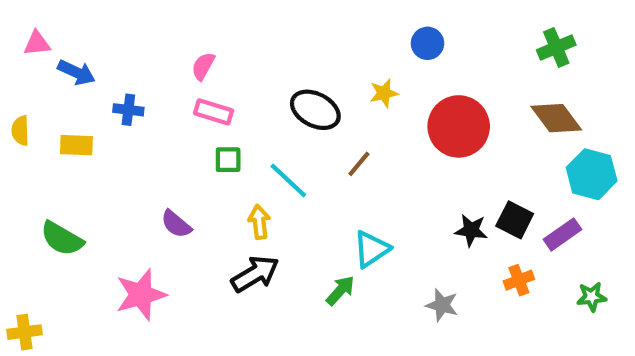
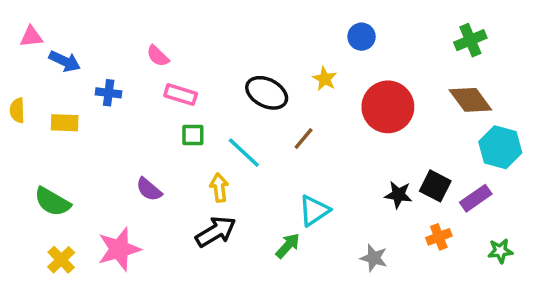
pink semicircle: (203, 66) -> (158, 56), moved, turned -75
yellow star: (384, 93) -> (325, 79), turned -30
yellow cross: (25, 332) -> (61, 260), moved, turned -36

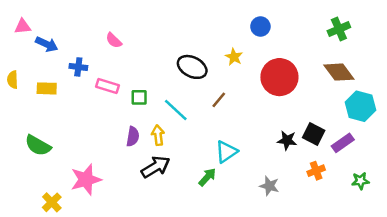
pink rectangle: (181, 95) -> (107, 86), moved
purple semicircle: (149, 189) -> (133, 137), moved, turned -120
yellow cross: (61, 260) -> (52, 202), moved

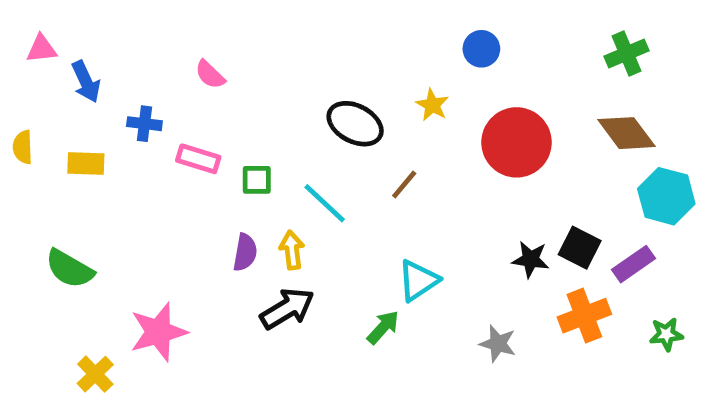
blue arrow: (47, 44) -> (86, 82), turned 40
orange cross: (316, 171) -> (584, 316), size x1.5

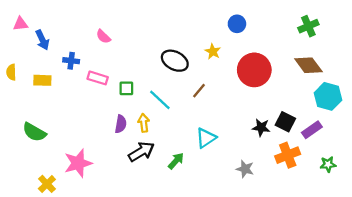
green arrow: (383, 327) -> (176, 161), moved

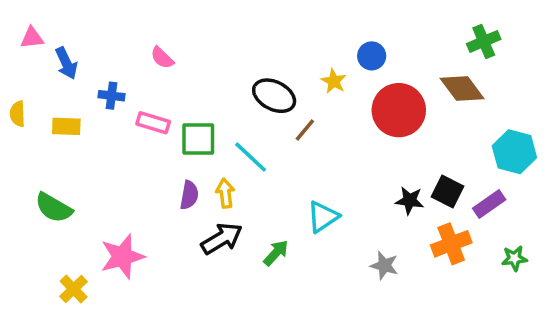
blue circle: (237, 24) -> (372, 56), moved
brown diamond: (308, 65) -> (462, 88), moved
green square: (126, 88) -> (198, 139), size x1.5
brown line: (199, 91) -> (305, 130), moved

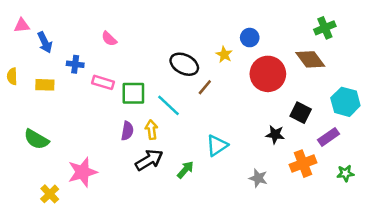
black square: (448, 191) -> (301, 113), moved

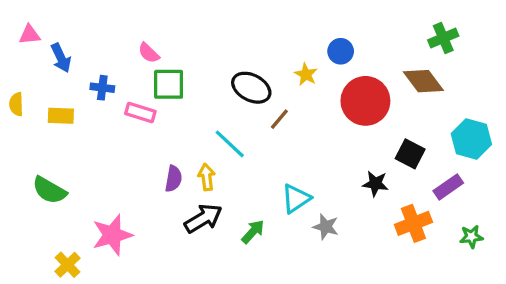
green square: (133, 93) -> (169, 84), moved
gray star: (258, 178) -> (326, 227), moved

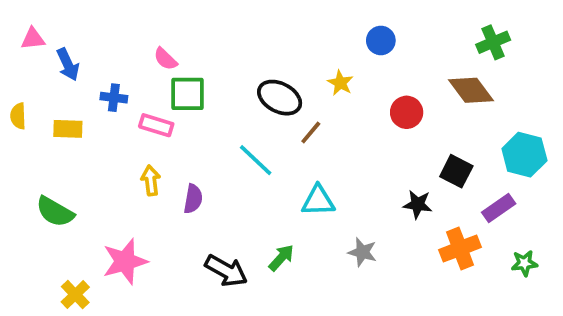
blue circle: (341, 51) -> (381, 40), moved
red circle: (365, 101) -> (407, 112), size x0.6
yellow arrow: (207, 177) -> (151, 180), moved
cyan triangle: (296, 199) -> (318, 201), moved, turned 32
black arrow: (203, 218) -> (226, 271), moved, turned 60

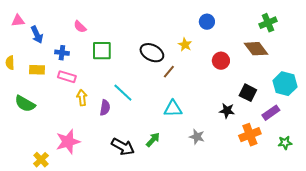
pink semicircle: (165, 59) -> (80, 27), moved
pink rectangle: (156, 125) -> (67, 77), moved
cyan line: (256, 160) -> (123, 93), moved
green semicircle: (55, 212) -> (25, 104), moved

